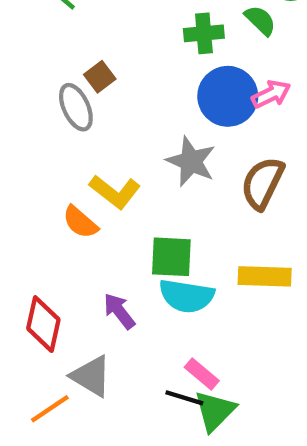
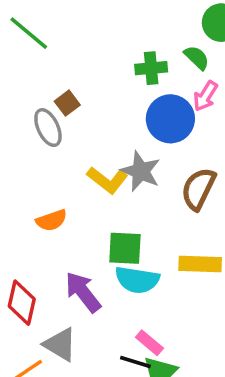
pink arrow: (271, 94) -> (205, 96), moved, turned 148
yellow L-shape: (115, 192) -> (107, 180), moved
orange semicircle: (80, 222) -> (51, 220), turned -60
purple arrow: (119, 311) -> (83, 292), size x1.4

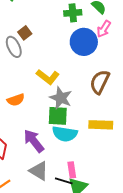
gray star: (141, 171) -> (61, 98), moved
pink rectangle: (149, 343) -> (72, 170), turned 42
gray triangle: (60, 344) -> (39, 171), moved

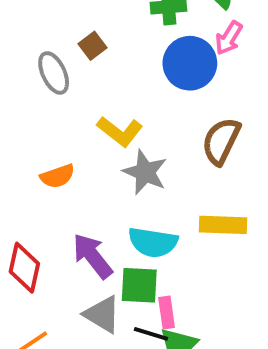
brown square: (25, 33) -> (93, 46), moved
green square: (58, 116) -> (139, 285), moved

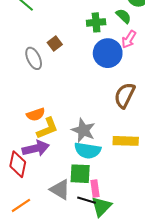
yellow L-shape: (120, 131) -> (47, 128), moved, turned -60
gray star: (145, 172) -> (83, 130), moved
purple arrow: (93, 256) -> (36, 148), moved, turned 115

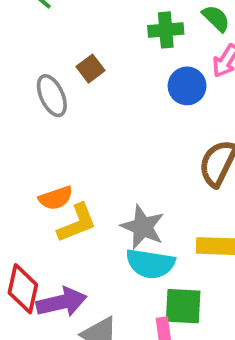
blue circle: (108, 53) -> (187, 86), size x0.7
purple arrow: (36, 148) -> (61, 302), moved
green square: (80, 174) -> (183, 306), moved

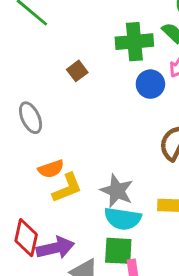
green cross: (166, 30) -> (134, 42), size x1.4
gray ellipse: (52, 96) -> (31, 118), moved
green square: (183, 306) -> (118, 251), moved

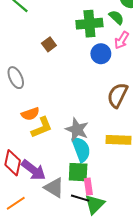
cyan semicircle: (123, 219) -> (81, 149), turned -120
purple arrow: (55, 248) -> (33, 170), turned 50

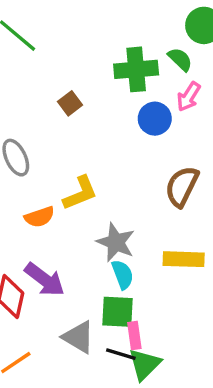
yellow L-shape: (42, 127) -> (80, 193), moved
cyan semicircle: (81, 149) -> (123, 274), size x0.7
purple arrow: (33, 170) -> (45, 280), moved

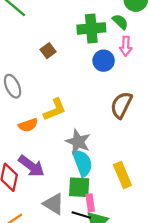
pink arrow: (189, 97) -> (126, 46), turned -30
yellow rectangle: (184, 259) -> (122, 175), moved, turned 65
cyan semicircle: (123, 274) -> (82, 163), size x1.4

